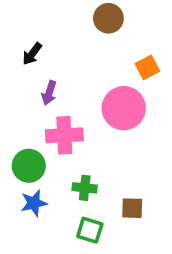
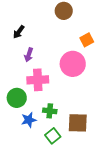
blue star: (34, 203) -> (29, 120), moved
brown square: (132, 208) -> (78, 123), size x1.5
green square: (90, 230) -> (53, 136), turned 35

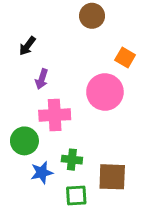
orange square: (87, 40) -> (125, 57), turned -32
green square: (53, 136) -> (76, 196), turned 35

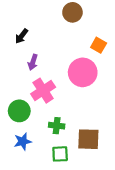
pink cross: (55, 115) -> (43, 91), turned -30
blue star: (42, 173) -> (23, 141), moved

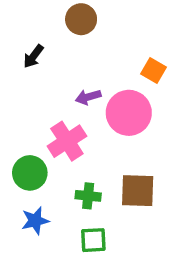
brown circle: (72, 12) -> (81, 19), moved
purple arrow: (33, 62) -> (88, 97), moved, turned 56
brown square: (88, 139) -> (138, 191), moved

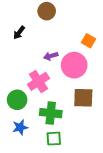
brown square: (138, 191) -> (83, 98), moved
green cross: (88, 196) -> (51, 113), size x1.5

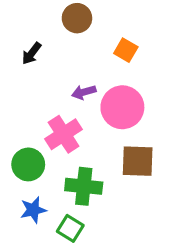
orange square: (88, 41) -> (126, 50), moved
green square: (54, 139) -> (70, 228), moved, turned 35

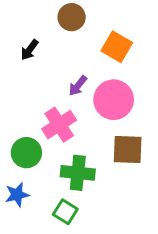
orange square: (126, 50) -> (117, 47), size x1.4
purple arrow: (84, 92) -> (78, 86), turned -35
blue star: (33, 210) -> (17, 195), moved

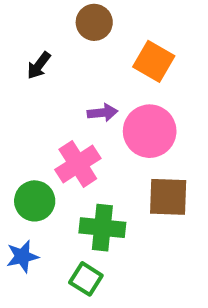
purple arrow: (78, 86) -> (102, 113), turned -135

